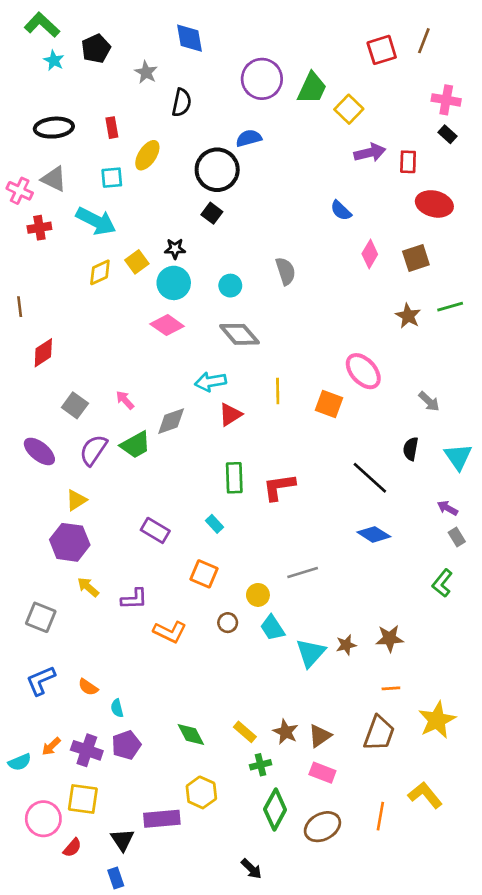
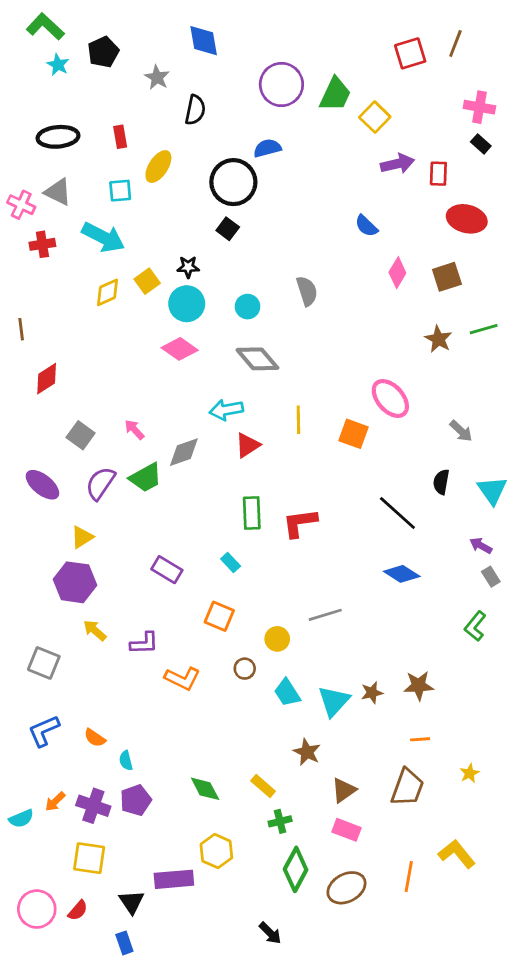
cyan trapezoid: (272, 628) -> (287, 693), moved
yellow star: (437, 720) -> (470, 773), size x0.5
brown star: (286, 732) -> (307, 752), moved
pink circle: (43, 819) -> (37, 909), moved

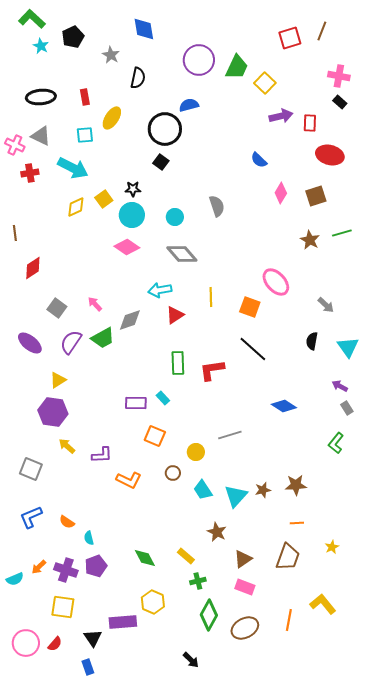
black line: (397, 513) -> (253, 349), moved
purple rectangle: (167, 570) -> (136, 403), moved, turned -30

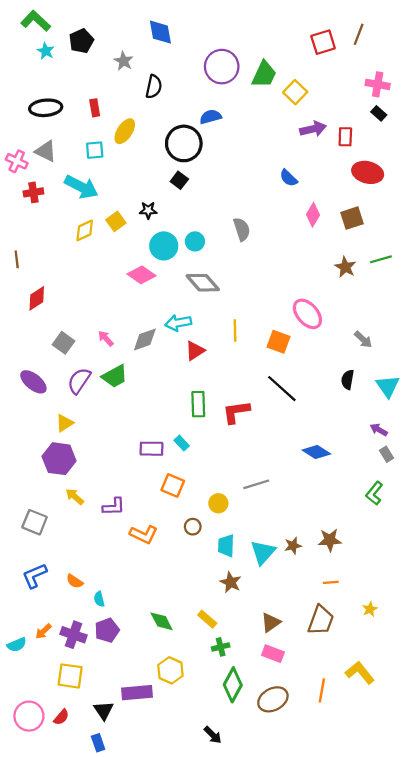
cyan circle: (132, 215) -> (164, 246), moved
gray diamond: (130, 320) -> (145, 340), moved
cyan trapezoid: (203, 490) -> (226, 546), turned 35
brown star: (217, 532) -> (231, 582), moved

